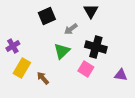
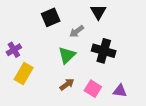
pink square: (86, 69) -> (93, 89), moved
purple triangle: (121, 75) -> (120, 91), moved
brown arrow: (43, 78) -> (67, 84), moved, turned 96

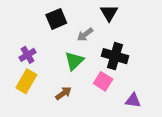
purple cross: (14, 50) -> (28, 55), moved
brown arrow: (67, 84) -> (63, 93), moved
pink square: (93, 89) -> (103, 81), moved

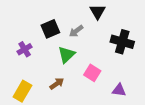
black square: (56, 19) -> (50, 29), moved
black cross: (115, 56) -> (122, 42), moved
yellow rectangle: (26, 81) -> (22, 91), moved

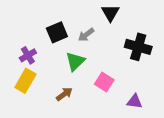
yellow rectangle: (22, 91) -> (25, 81), moved

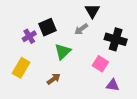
gray arrow: (86, 35) -> (81, 29), moved
purple cross: (28, 55) -> (29, 36), moved
pink square: (104, 82) -> (100, 64), moved

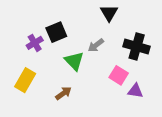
gray arrow: (81, 29) -> (96, 45), moved
green triangle: (63, 52) -> (74, 61), turned -30
purple triangle: (113, 85) -> (135, 91), moved

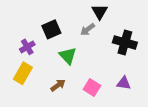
purple cross: (35, 43) -> (27, 47), moved
gray arrow: (96, 45) -> (88, 29), moved
pink square: (119, 75) -> (92, 88), moved

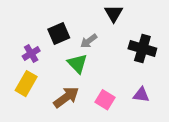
gray arrow: (88, 29) -> (89, 41), moved
brown arrow: (58, 85) -> (66, 97), size x1.5

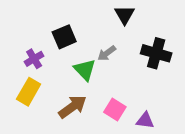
gray arrow: (89, 41) -> (107, 53), moved
purple triangle: (141, 95) -> (145, 120), moved

